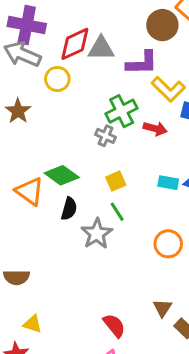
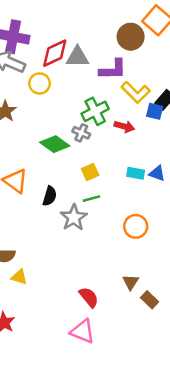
green diamond: (62, 175) -> (55, 144), moved
green line: (117, 212) -> (91, 199), turned -72
yellow triangle: (33, 324) -> (19, 277), moved

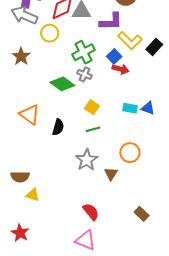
green cross: (95, 111) -> (83, 52), moved
blue square: (155, 111) -> (114, 56), moved, turned 32
yellow square: (90, 172) -> (92, 107), turned -32
gray star: (74, 218) -> (87, 160), moved
brown triangle: (131, 282) -> (111, 174), moved

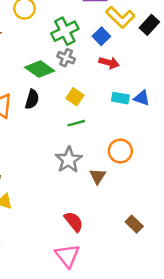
red arrow: (120, 69) -> (109, 63), moved
black semicircle: (58, 127) -> (32, 99), moved
pink triangle: (86, 240) -> (67, 256), turned 30

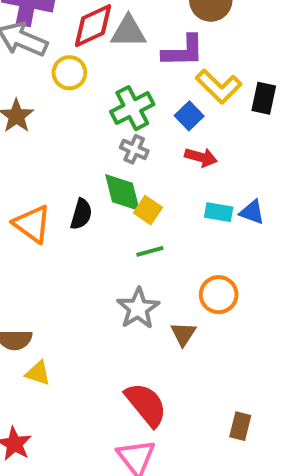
black rectangle: (149, 25) -> (264, 98), turned -30
green diamond: (40, 69) -> (122, 192), moved, turned 40
red semicircle: (74, 222) -> (146, 405), size x1.4
brown rectangle: (134, 224) -> (240, 426), moved, turned 60

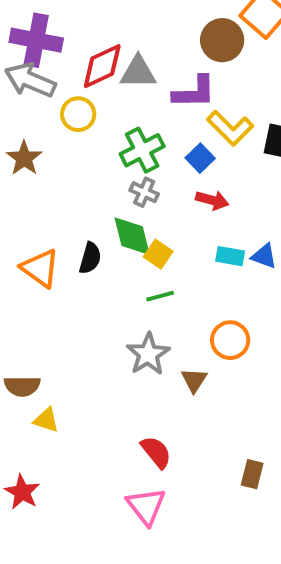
red semicircle: (146, 405) -> (156, 452), size x0.7

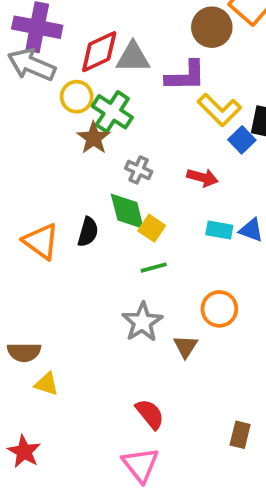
green cross: (142, 150) -> (112, 112), moved, turned -30
brown star: (24, 158) -> (94, 138), moved
blue square: (200, 158) -> (242, 140), moved

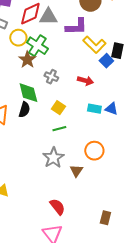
green diamond: (127, 211) -> (28, 93), moved

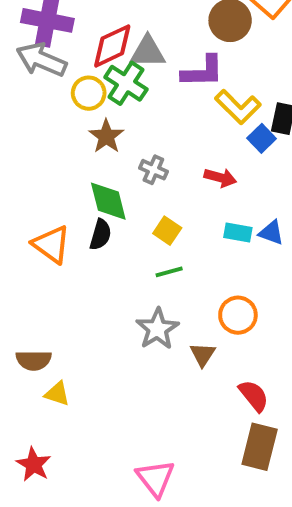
green cross: (37, 46) -> (126, 83), moved
red semicircle: (57, 207) -> (254, 396), moved
brown rectangle: (105, 218) -> (260, 447), size x1.6

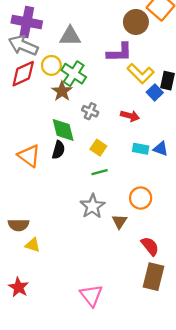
red diamond: (112, 46) -> (23, 74), moved
gray triangle: (148, 52) -> (70, 36), moved
green cross: (126, 83) -> (74, 74), moved

